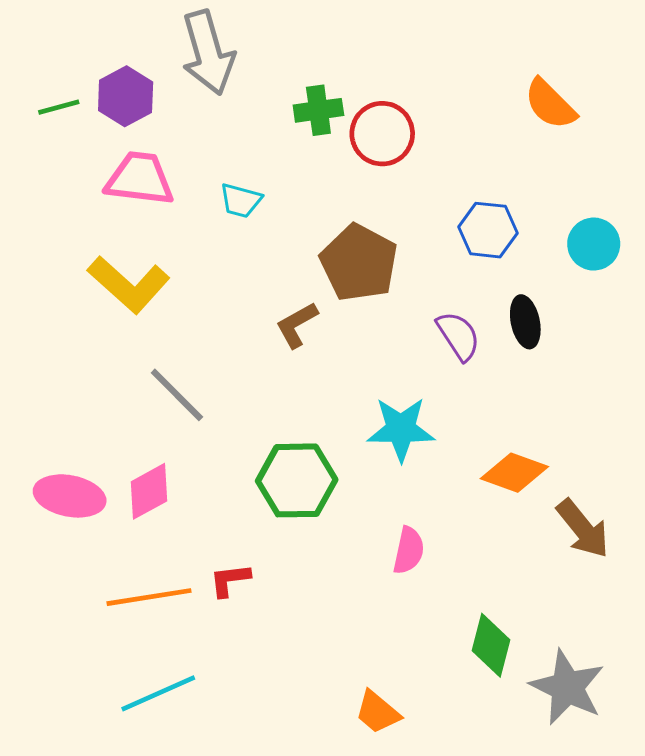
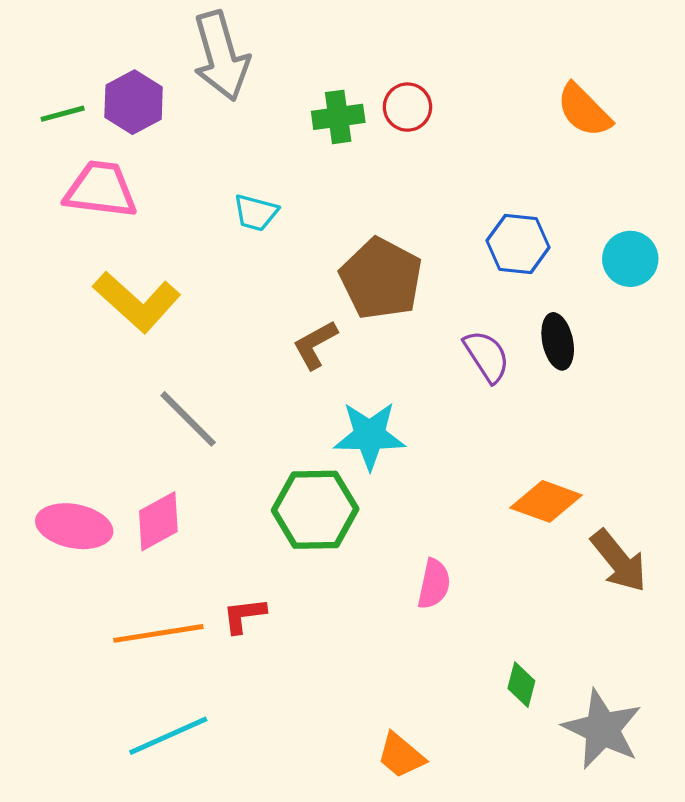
red circle: (382, 134) -> (407, 107), moved, size x0.7
pink trapezoid: (140, 179) -> (101, 190), moved
cyan star: (401, 429) -> (370, 435), moved
green diamond: (491, 645) -> (521, 685), size x0.7

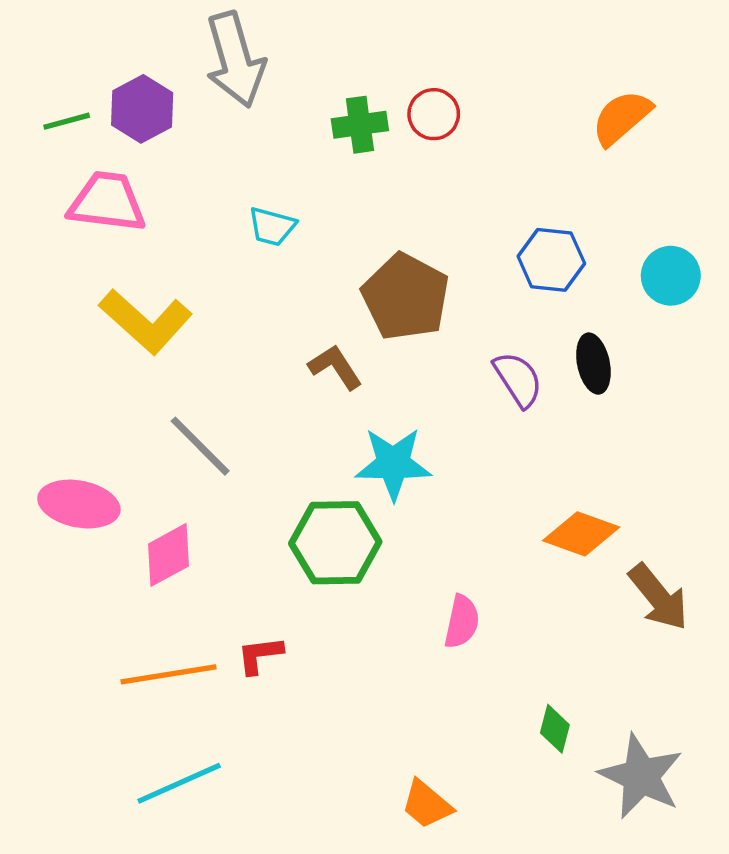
orange semicircle: (584, 110) -> (622, 118), turned 94
brown L-shape: (315, 345) -> (335, 367), turned 86
pink ellipse: (74, 526) -> (79, 504), moved

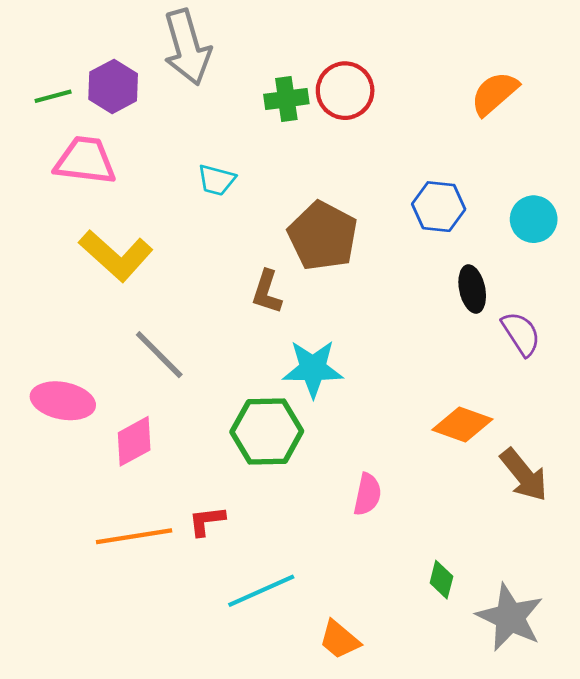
red circle: (434, 114) -> (345, 91), size x1.4
brown L-shape: (335, 367) -> (267, 292), turned -129
purple semicircle: (518, 379) -> (521, 334), moved
cyan line: (179, 783) -> (261, 591), moved

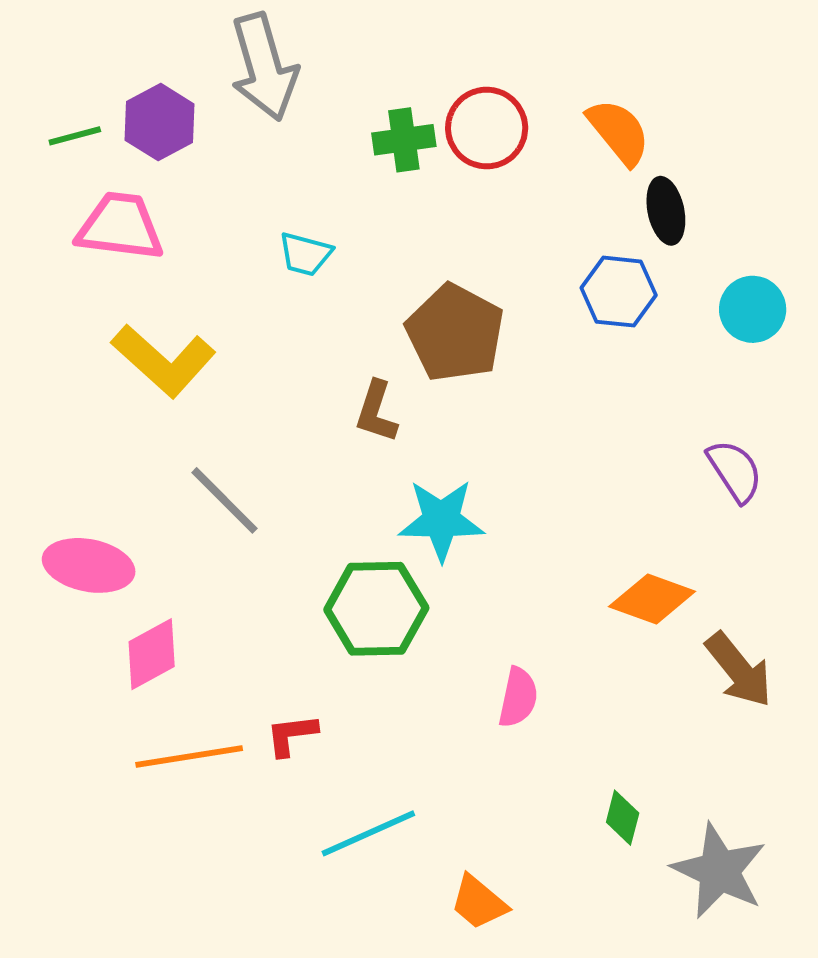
orange semicircle: (495, 93) -> (619, 132), moved, turned 92
black ellipse: (472, 289) -> (666, 211), moved
pink diamond: (134, 441) -> (152, 654), moved

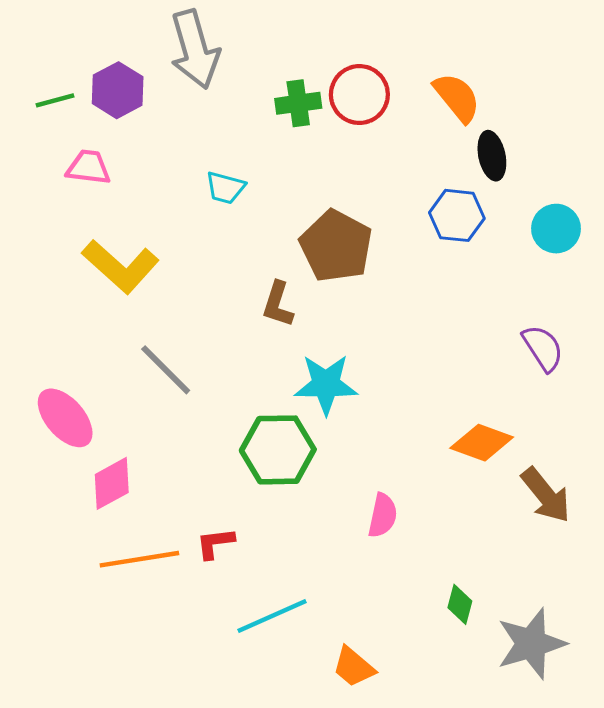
pink trapezoid: (120, 227) -> (88, 167), size x0.7
pink ellipse: (89, 565) -> (65, 418), turned 38
gray star: (719, 871) -> (531, 644), turned 30

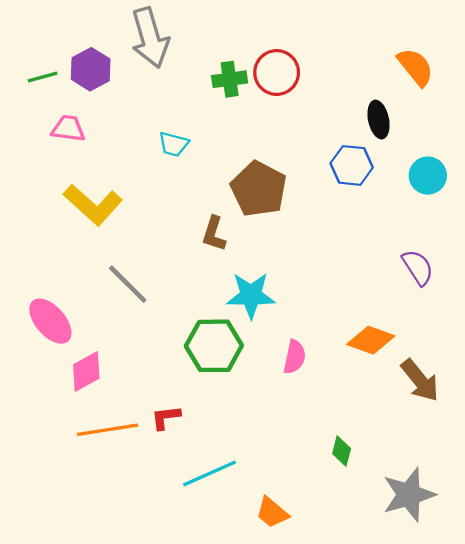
orange semicircle: (457, 97) -> (415, 67), moved
pink semicircle: (383, 515) -> (295, 357), moved
green diamond: (460, 604) -> (342, 451), moved

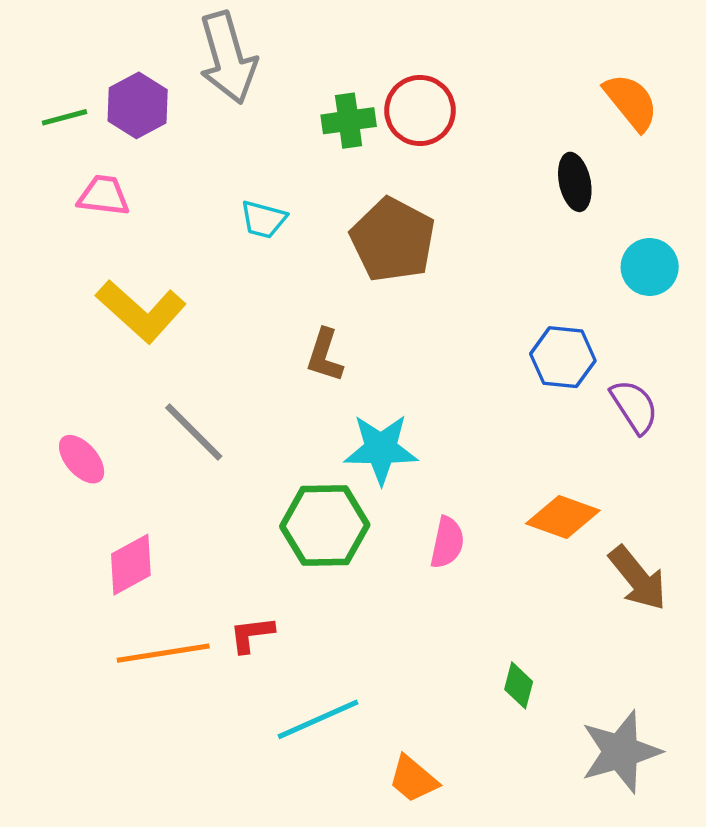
blue hexagon: (352, 165) -> (563, 357), moved
brown pentagon: (259, 189) -> (393, 240), moved
pink ellipse: (50, 321) -> (82, 459), moved, size x0.7

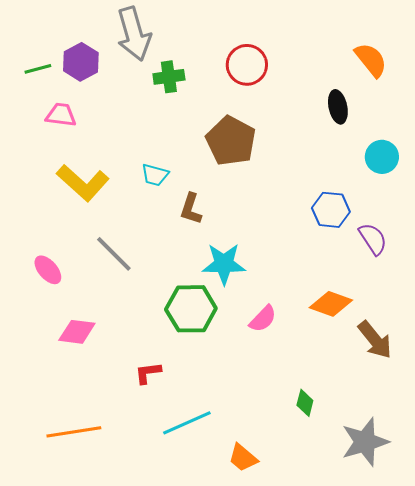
green cross: (349, 121) -> (169, 77), moved
cyan trapezoid: (264, 219) -> (155, 175), moved
pink semicircle: (447, 543) -> (263, 319), turned 32
pink diamond: (131, 565) -> (77, 332), turned 36
orange line: (163, 653) -> (74, 432), moved

